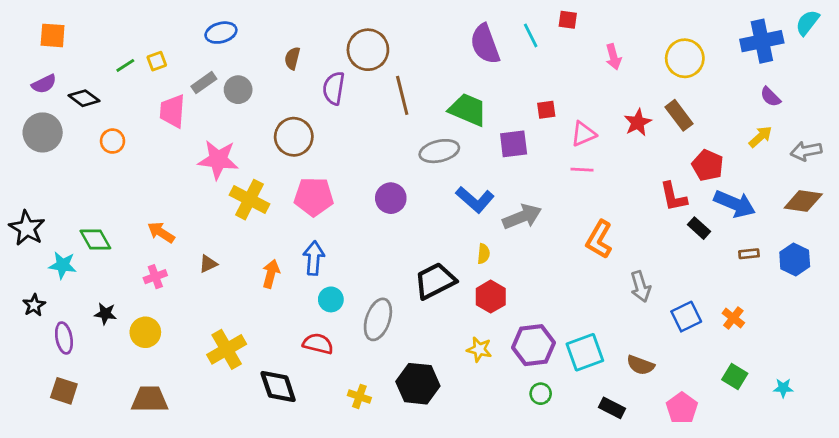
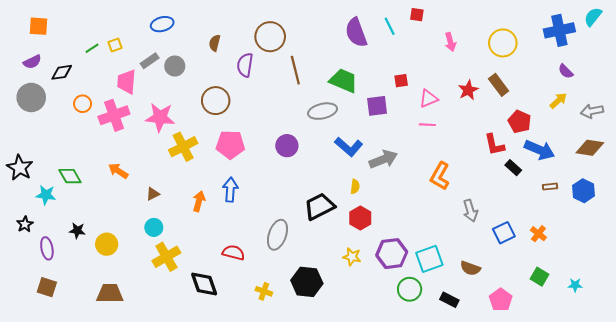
black diamond: (84, 98) -> (62, 72), turned -45
yellow cross: (250, 200) -> (183, 147), turned 36
pink cross: (155, 277) -> (114, 115), moved, size x1.8
cyan circle: (331, 299) -> (154, 227), moved
green circle: (541, 394) -> (410, 289), moved, size x1.5

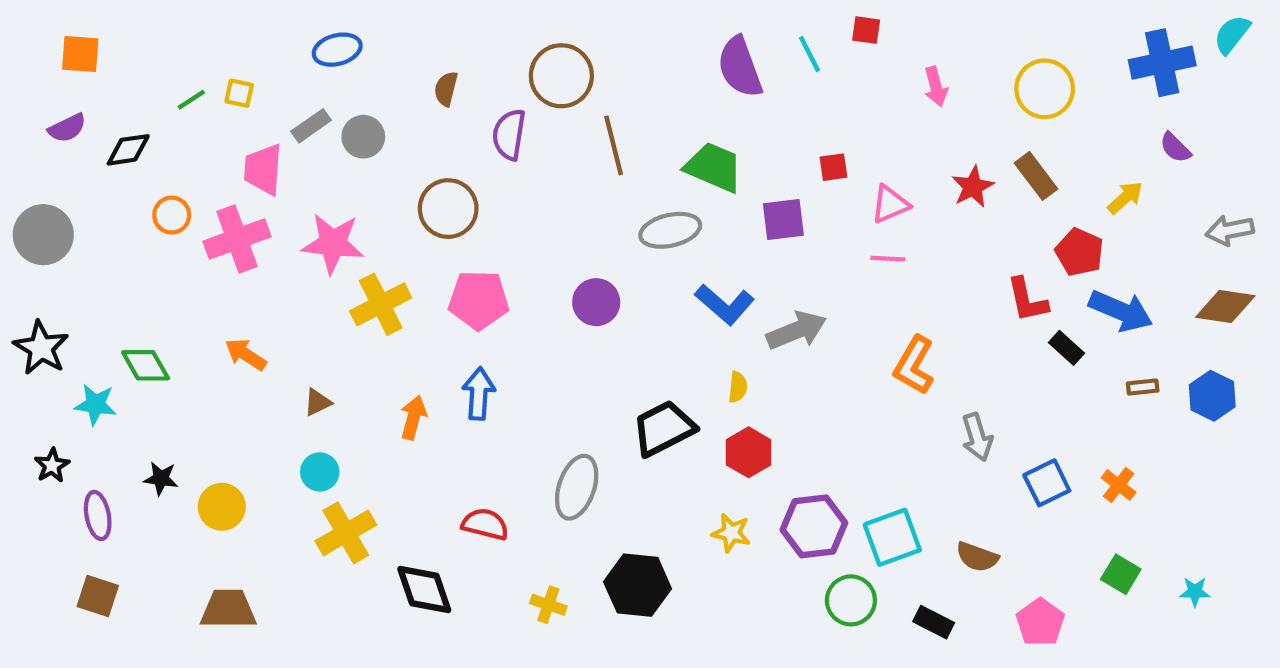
yellow square: (115, 45) -> (239, 93), turned 32
gray circle: (31, 97) -> (43, 235), moved
yellow arrow: (558, 101) -> (1125, 198), moved

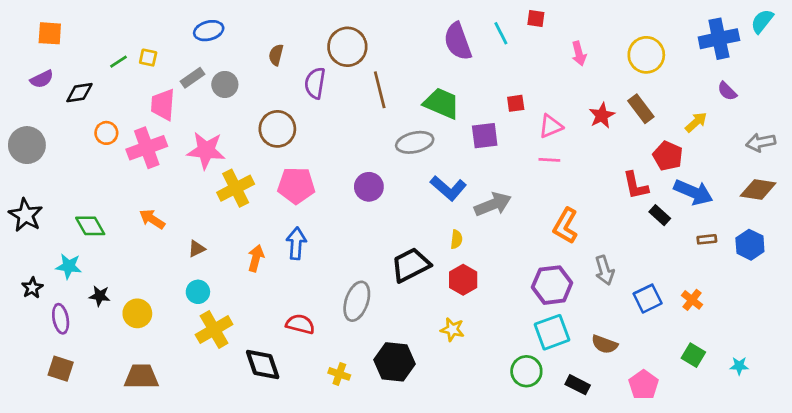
cyan star: (96, 404) -> (69, 266), moved
purple hexagon: (814, 526) -> (552, 285), moved

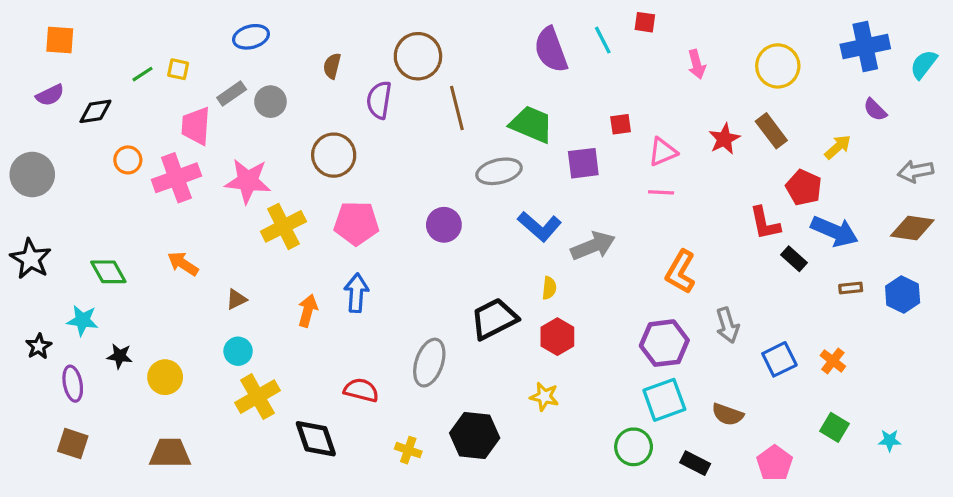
cyan semicircle: (762, 21) -> (924, 64), moved

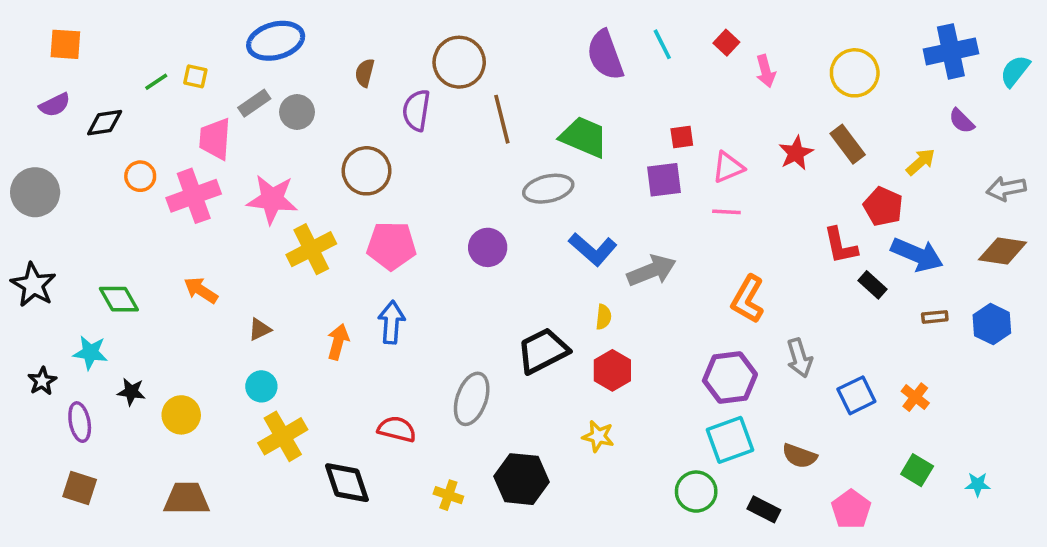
red square: (645, 22) -> (726, 43), moved, turned 35
blue ellipse: (251, 37) -> (276, 41), size x1.4
purple square: (583, 163) -> (664, 180), moved

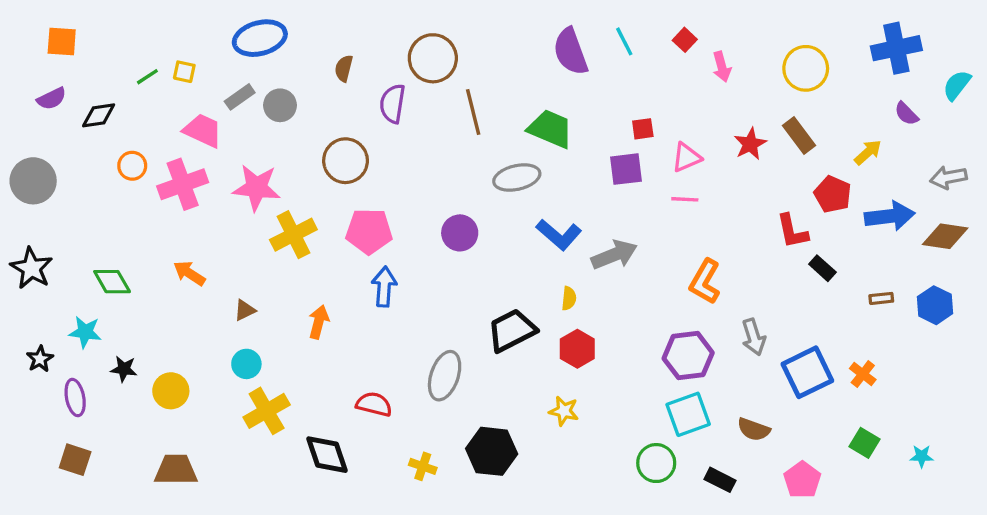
cyan semicircle: (1015, 71) -> (957, 85), moved
pink trapezoid: (215, 139) -> (203, 130), turned 111
blue arrow: (917, 255) -> (890, 216), moved, turned -30
blue arrow: (391, 322) -> (384, 287), moved
blue square: (856, 395) -> (807, 372), size x1.4

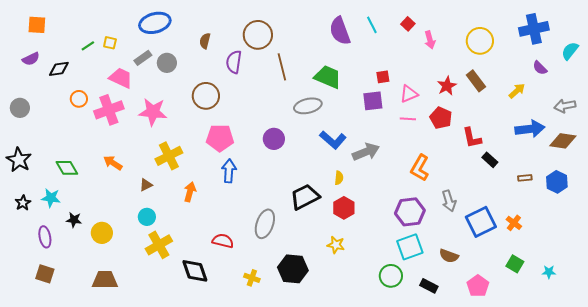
gray circle: (33, 181) -> (20, 108), size x0.7
red pentagon: (833, 194) -> (441, 118), moved
yellow cross: (293, 235) -> (169, 156), moved
black star: (40, 359) -> (23, 203), moved

